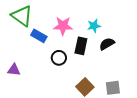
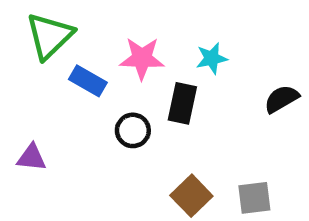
green triangle: (22, 16) -> (50, 36), turned 40
black semicircle: (107, 44) -> (281, 99), moved

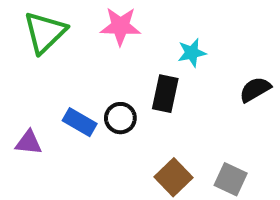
pink star: (142, 58) -> (120, 26), moved
blue rectangle: (88, 81) -> (80, 122), moved
gray square: (254, 198) -> (231, 179), turned 32

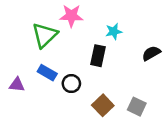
green triangle: (45, 32) -> (45, 35), moved
black circle: (120, 118) -> (71, 84), moved

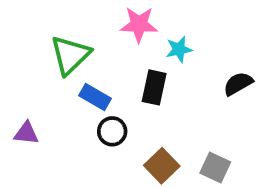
pink star: (71, 16) -> (139, 25), moved
blue rectangle: (47, 73) -> (95, 97), moved

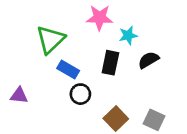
black semicircle: (238, 84) -> (149, 60), moved

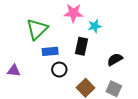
black semicircle: (149, 60) -> (115, 59), moved
blue rectangle: (68, 70) -> (50, 51), turned -35

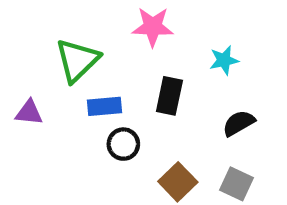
cyan star: (95, 26) -> (224, 60), moved
purple triangle: (14, 71) -> (29, 113), moved

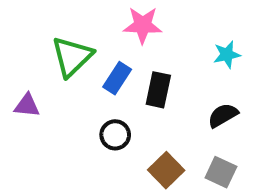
cyan star: (224, 60) -> (227, 55), moved
blue rectangle: (105, 106) -> (117, 78), moved, turned -52

